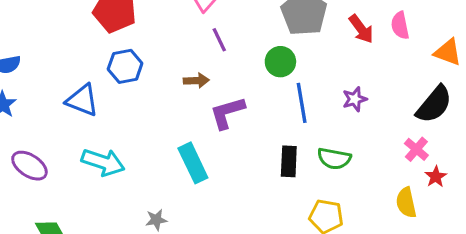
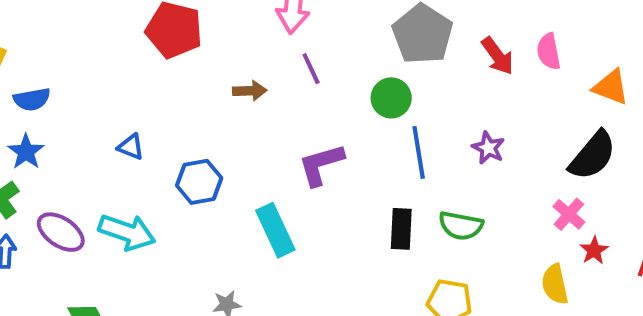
blue hexagon: (125, 66) -> (199, 182), moved
brown arrow: (196, 81) -> (250, 91), moved
purple star: (355, 99) -> (488, 148), turned -30
blue triangle: (82, 100) -> (131, 147), size x0.6
cyan arrow: (103, 162) -> (127, 232), moved

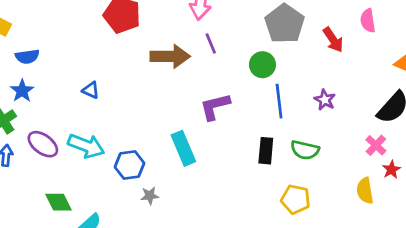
pink semicircle: (549, 51) -> (368, 21), moved
brown arrow: (250, 91) -> (170, 56), size x1.8
blue hexagon: (199, 182) -> (130, 165), moved

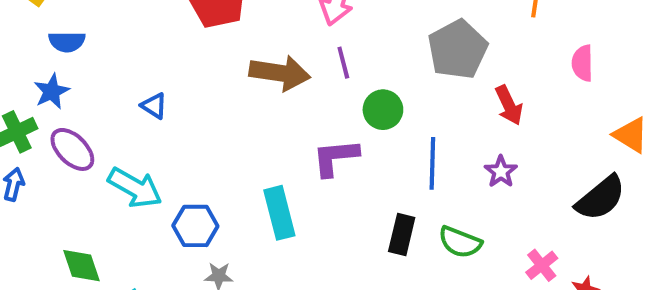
red arrow: (333, 40) -> (509, 105), moved
green circle: (262, 65) -> (383, 110), moved
purple ellipse: (43, 144) -> (72, 149), moved
pink cross: (376, 145) -> (542, 265), moved

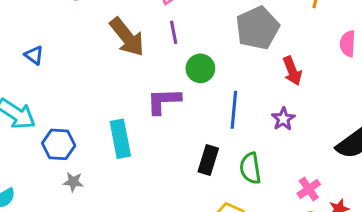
brown arrow: (280, 73) -> (127, 37), turned 39
green semicircle: (460, 242) -> (250, 168), turned 56

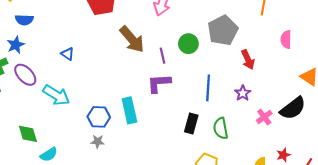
purple line: (174, 32) -> (162, 56), moved
green circle: (200, 68) -> (188, 44), moved
blue hexagon: (59, 144) -> (99, 117), moved
pink cross: (309, 189) -> (264, 117), moved

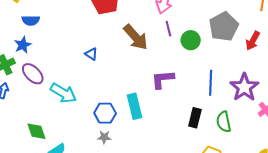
blue triangle: (68, 54) -> (91, 54), moved
purple line: (162, 56) -> (168, 29), moved
red arrow: (248, 60) -> (253, 41), moved, turned 54
purple star: (243, 93) -> (244, 87), size x1.8

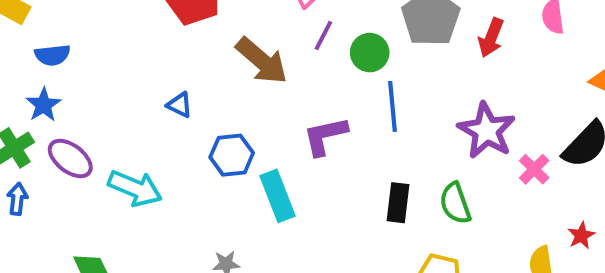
purple line: (168, 29) -> (323, 36), turned 49
blue line: (211, 83) -> (392, 106), moved
blue hexagon: (105, 113) -> (232, 155), moved

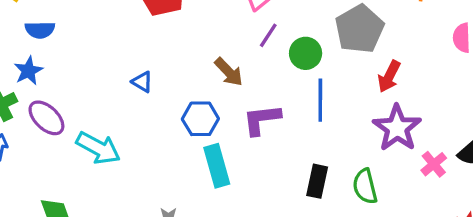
red arrow: (491, 38) -> (389, 76), moved
brown arrow: (262, 61) -> (229, 72), moved, size x0.7
blue hexagon: (232, 155) -> (200, 119), moved

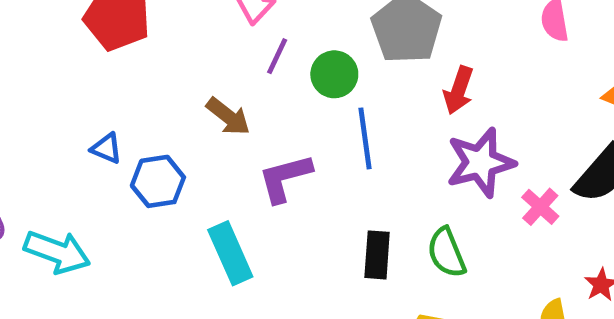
blue hexagon: (200, 119) -> (158, 181), moved
purple star: (397, 128) -> (480, 163), turned 30

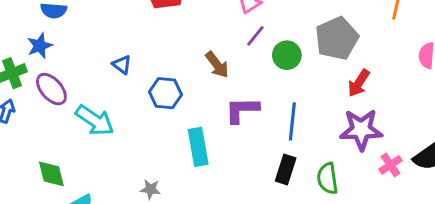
blue line: (365, 138) -> (292, 121), moved
blue triangle: (106, 148) -> (122, 65), moved

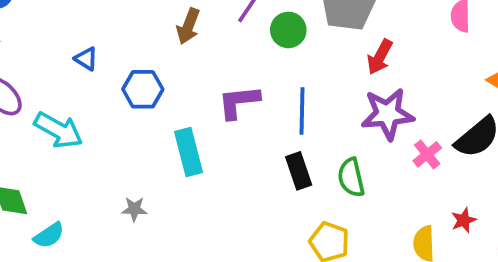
brown arrow: (217, 65) -> (188, 26), moved, turned 64
black rectangle: (286, 170) -> (299, 171), turned -32

